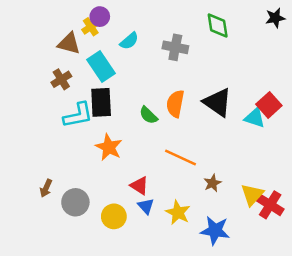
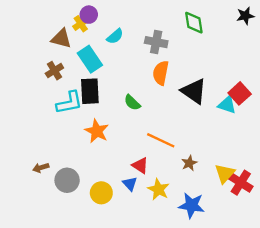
orange semicircle: (175, 104) -> (161, 73), moved
red triangle: (139, 186) -> (140, 165), moved
brown arrow: (46, 188) -> (41, 168), turned 49

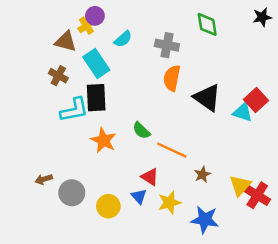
brown cross: (54, 71) -> (58, 76), turned -30
green semicircle: (132, 103) -> (141, 131), moved
yellow star: (158, 189) -> (169, 203), turned 30

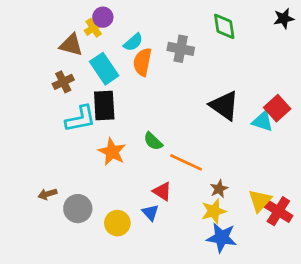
brown cross: (58, 76) -> (63, 82), turned 36
orange semicircle: (172, 78) -> (142, 62), moved
yellow star: (169, 203) -> (214, 211), moved

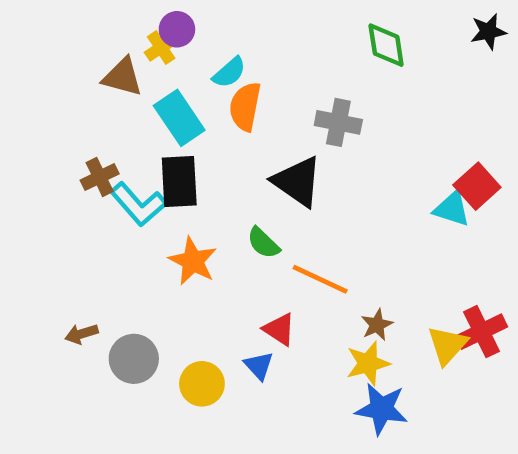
gray cross: (181, 49) -> (338, 122), moved
brown cross: (63, 82) -> (100, 177), moved
black triangle: (224, 106) -> (297, 182), moved
cyan L-shape: (80, 119) -> (138, 204), turned 60
red cross: (278, 211) -> (482, 332), moved, turned 32

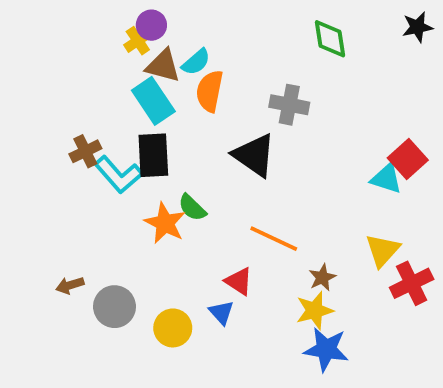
brown triangle: (122, 77) -> (163, 66), moved
green semicircle: (263, 243) -> (192, 208), moved
yellow triangle: (447, 345) -> (382, 250), moved

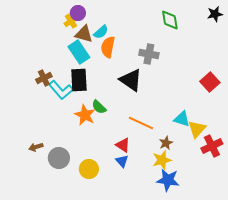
cyan triangle: (386, 178) -> (182, 119), moved
blue triangle: (221, 312) -> (122, 161), moved

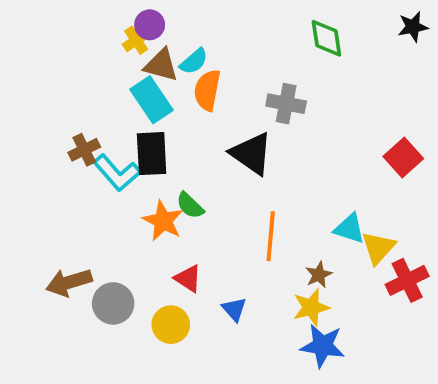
orange line: (141, 123) -> (271, 236), turned 70
red triangle: (123, 145) -> (188, 278), moved
brown arrow: (36, 147) -> (69, 282), size x1.6

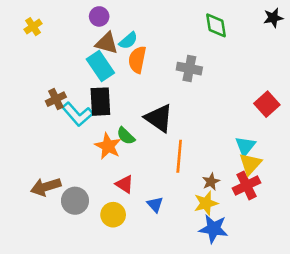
yellow cross: (136, 40) -> (33, 27), moved
black triangle: (251, 154) -> (159, 118), moved
cyan triangle: (349, 229) -> (245, 146), moved, turned 50
red cross: (407, 280) -> (247, 185), moved

